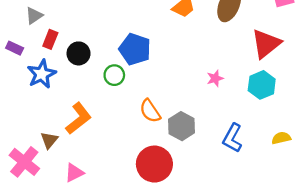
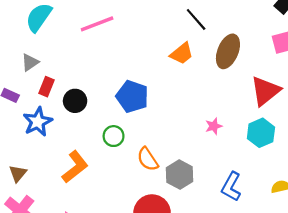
green circle: (114, 75) -> (114, 136), moved
brown triangle: (49, 140) -> (18, 173), moved

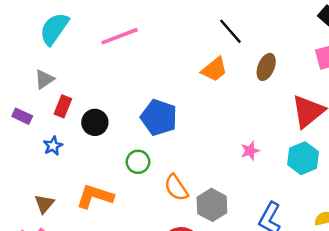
brown ellipse: (228, 51) -> (266, 67), size x0.7
blue star: (38, 122) -> (53, 146), size x0.6
orange L-shape: (75, 167) -> (95, 196), turned -124
brown triangle: (18, 173) -> (44, 204), moved

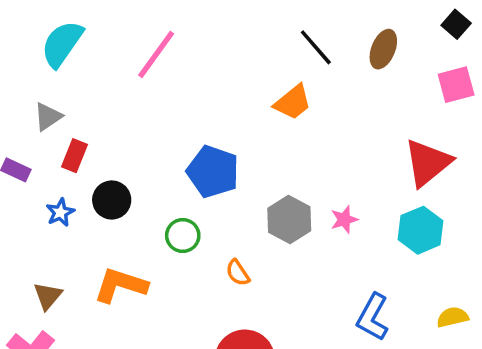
pink line: (120, 36) -> (156, 54), turned -33
brown ellipse: (266, 67) -> (383, 49), moved
black circle: (95, 122) -> (112, 200), moved
orange semicircle: (176, 188) -> (238, 273), size x0.7
gray hexagon: (212, 205) -> (289, 220), moved

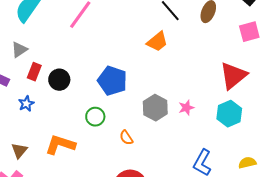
black circle: (112, 200) -> (59, 80), moved

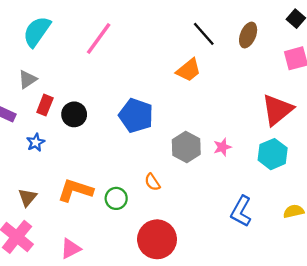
green circle: (95, 117) -> (116, 198), moved

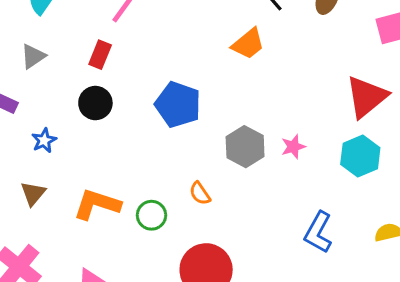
red rectangle: (45, 105) -> (100, 55), moved
brown triangle: (27, 197) -> (33, 193), moved

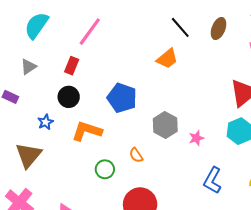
blue star: (44, 140) -> (46, 122), moved
pink star: (293, 147) -> (196, 138), moved
brown triangle: (33, 193) -> (28, 155), size x1.6
orange L-shape: (97, 204) -> (87, 131), moved

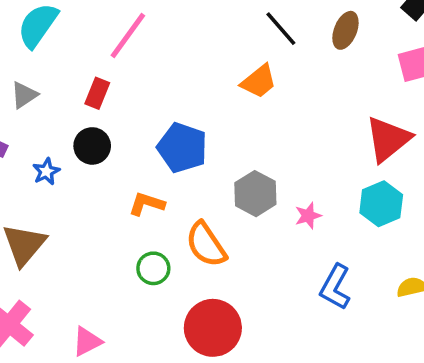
blue star: (46, 122) -> (46, 171), moved
orange L-shape: (87, 131) -> (147, 204), moved, size x0.7
orange semicircle: (136, 155) -> (206, 245), size x1.8

